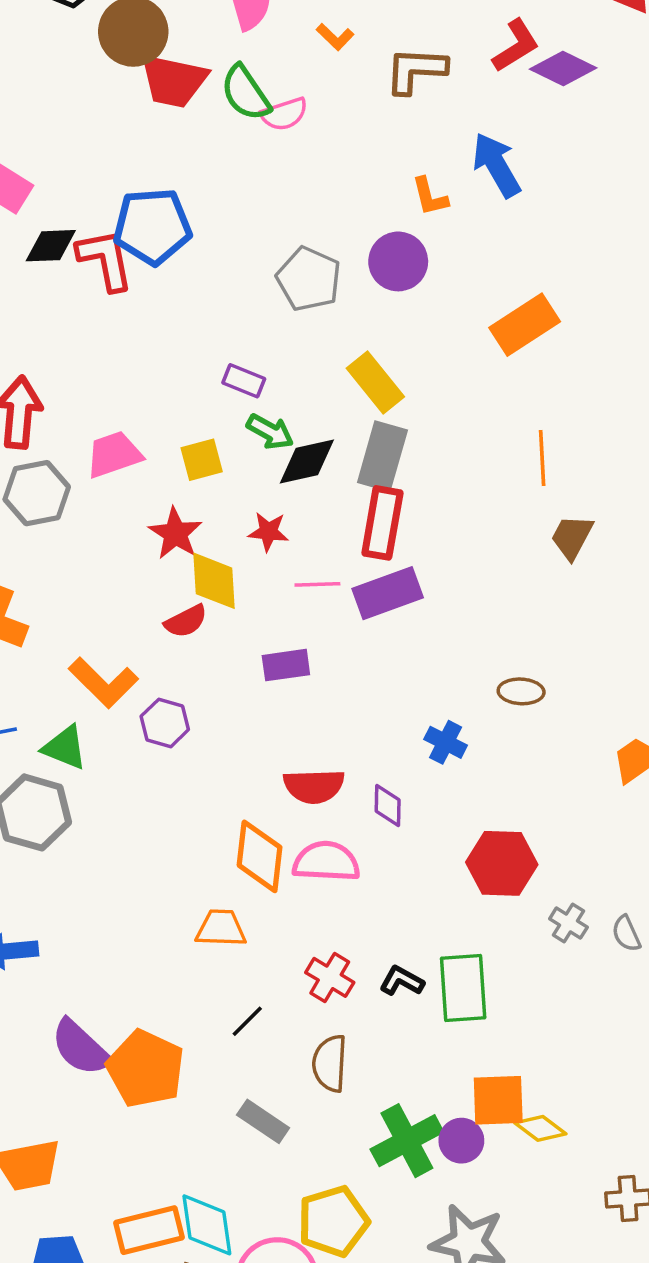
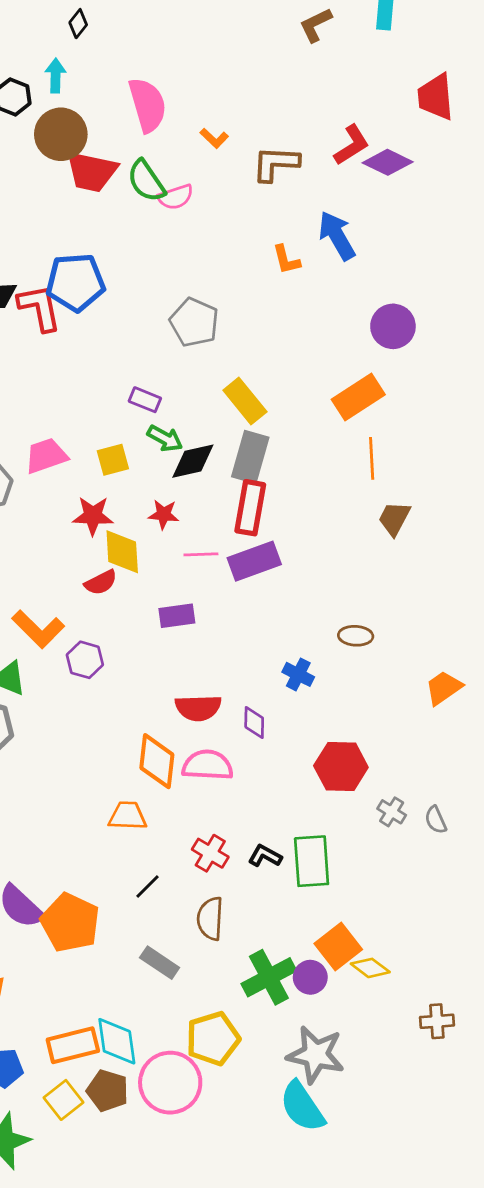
purple circle: (398, 261) -> (393, 326), moved
orange rectangle: (525, 325) -> (358, 397), moved
red star: (175, 533) -> (93, 516), turned -30
orange square: (498, 1100) -> (338, 947), turned -36

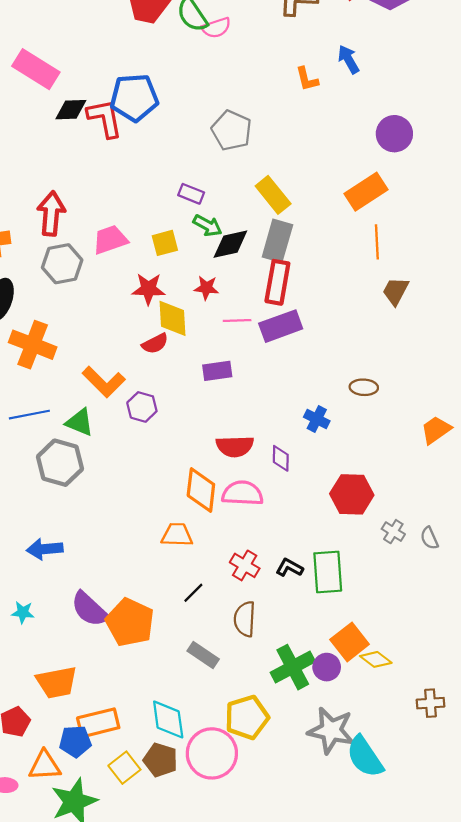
blue arrow: (337, 236) -> (349, 59), size x0.7
orange rectangle: (73, 1045) -> (98, 723), moved
cyan semicircle: (302, 1107) -> (365, 757), moved

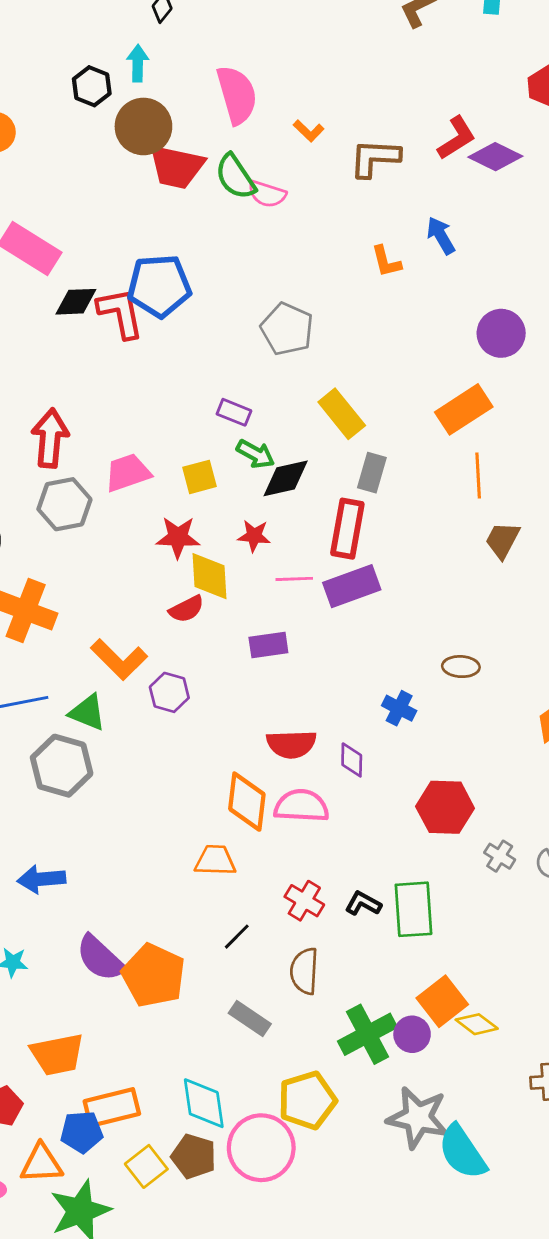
pink semicircle: (216, 28) -> (267, 194), turned 36
gray rectangle: (277, 241) -> (372, 473), moved, size x0.7

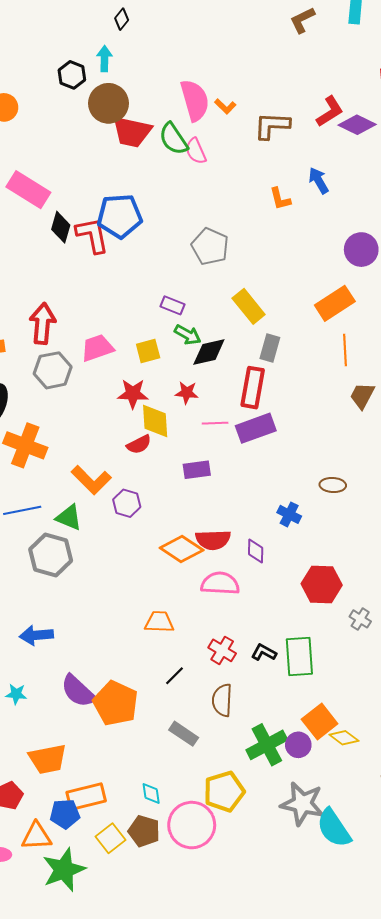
pink semicircle: (237, 95) -> (195, 100), moved
pink semicircle: (267, 194) -> (196, 151), turned 48
black diamond: (76, 302) -> (61, 227), turned -72
orange diamond: (247, 802) -> (182, 549), moved, turned -63
cyan diamond: (204, 1103) -> (151, 794), size x0.6

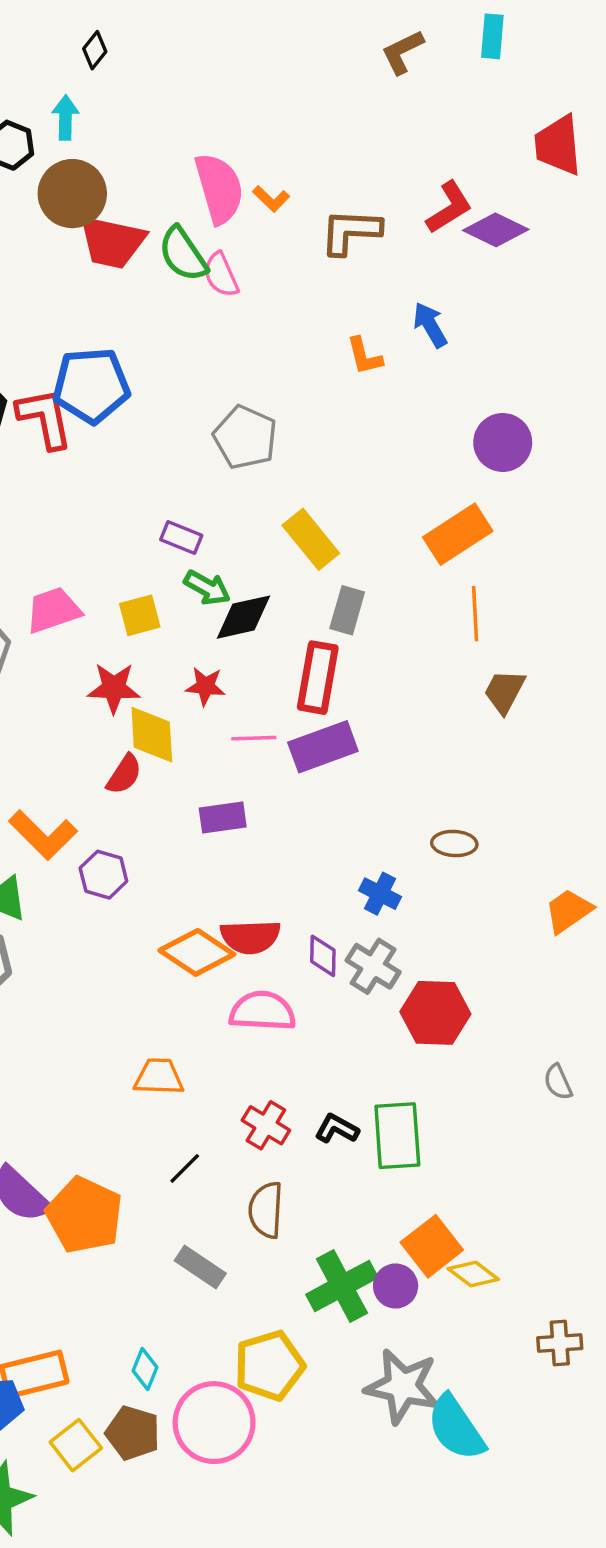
red semicircle: (139, 444) -> (124, 774), turned -30
gray cross: (360, 619) -> (373, 966), moved, size x1.4
cyan diamond: (151, 794) -> (145, 1369), turned 30

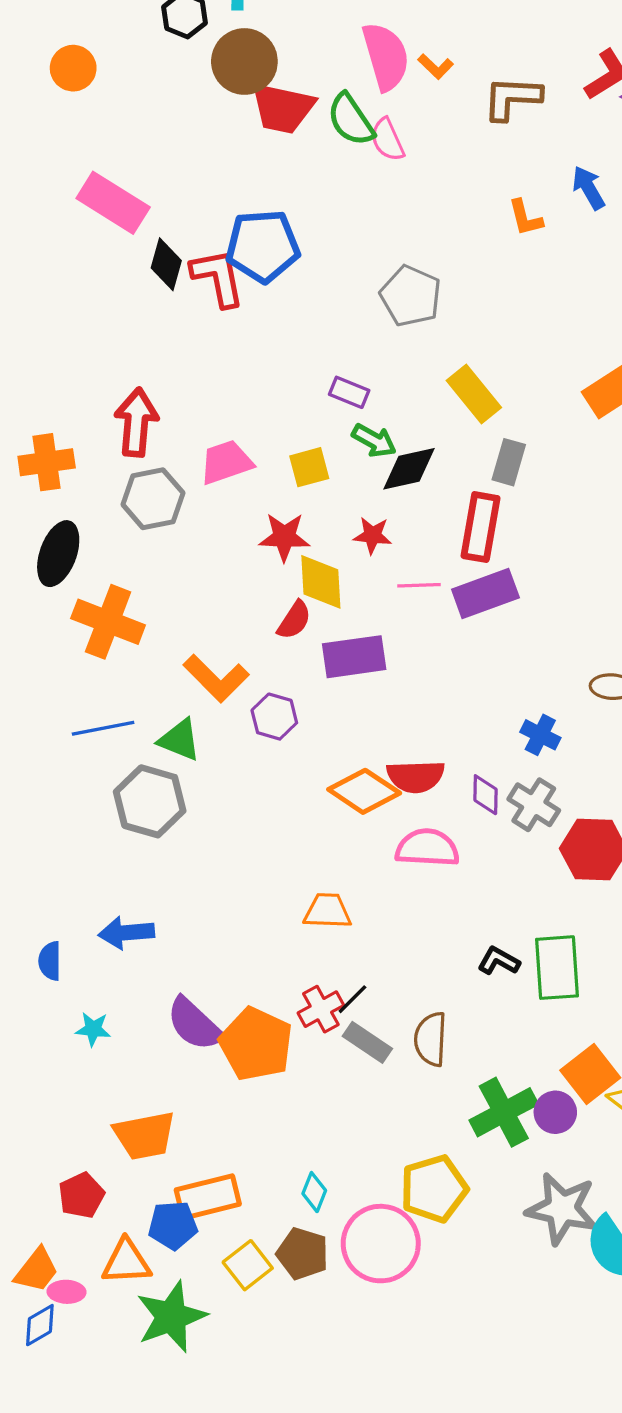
purple rectangle: (223, 818) -> (354, 657), moved, size x1.4
red cross: (266, 1125) -> (321, 1009), moved, turned 30
gray rectangle: (200, 1267) -> (367, 1042), moved

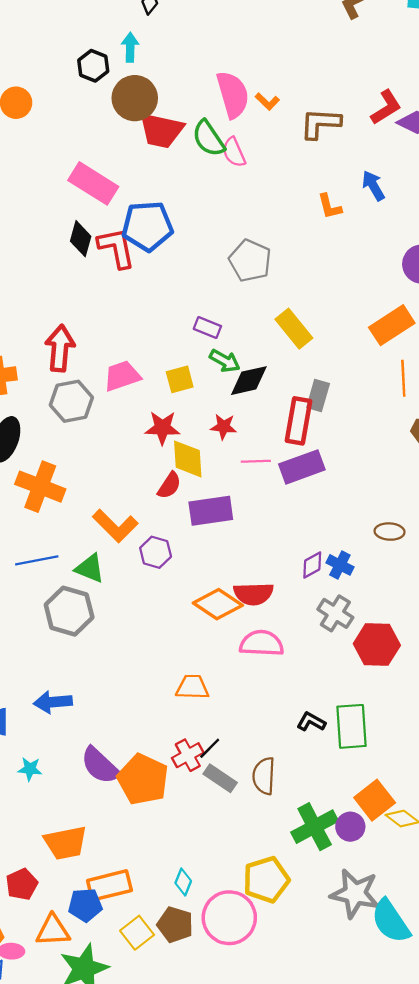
pink rectangle: (113, 203) -> (93, 183), moved
gray rectangle: (509, 462) -> (318, 395), moved
purple diamond: (485, 795) -> (312, 565), moved, turned 60

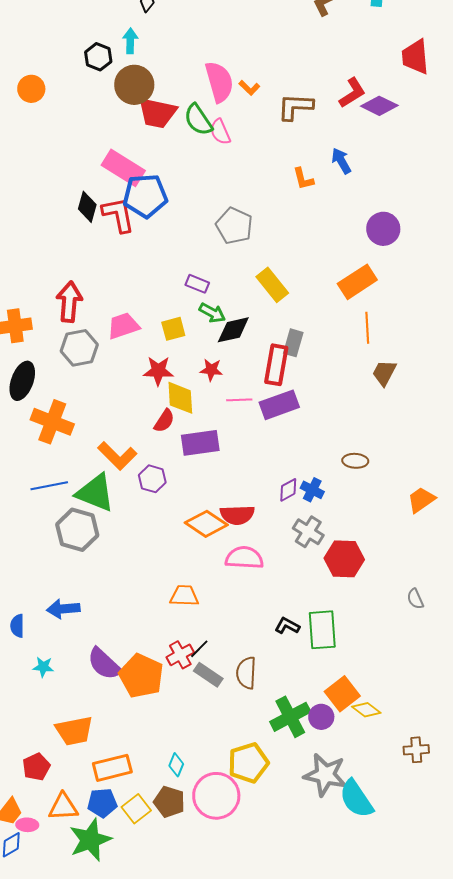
pink rectangle: (93, 183) -> (123, 168), moved
green triangle: (90, 568) -> (95, 493), size x1.5
blue pentagon: (85, 905) -> (102, 803), moved

